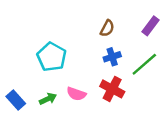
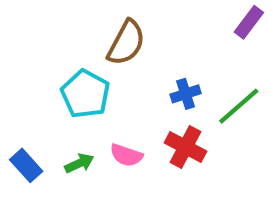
purple rectangle: (150, 26) -> (249, 22), moved
brown semicircle: (107, 28) -> (126, 43), moved, size x1.6

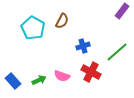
brown semicircle: (126, 43) -> (62, 21), size x0.7
cyan pentagon: (85, 94) -> (33, 28), moved
blue cross: (186, 94) -> (83, 46), moved

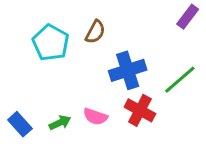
blue cross: (83, 46) -> (128, 70), size x1.6

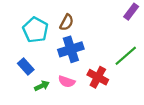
blue cross: (128, 70) -> (71, 49), moved
blue rectangle: (20, 124) -> (26, 66), moved

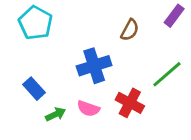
brown semicircle: (67, 22) -> (130, 30), moved
cyan pentagon: (35, 30) -> (35, 23), moved

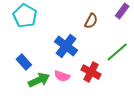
blue cross: (94, 66) -> (66, 46), turned -35
green arrow: (55, 114) -> (39, 80), size x1.5

